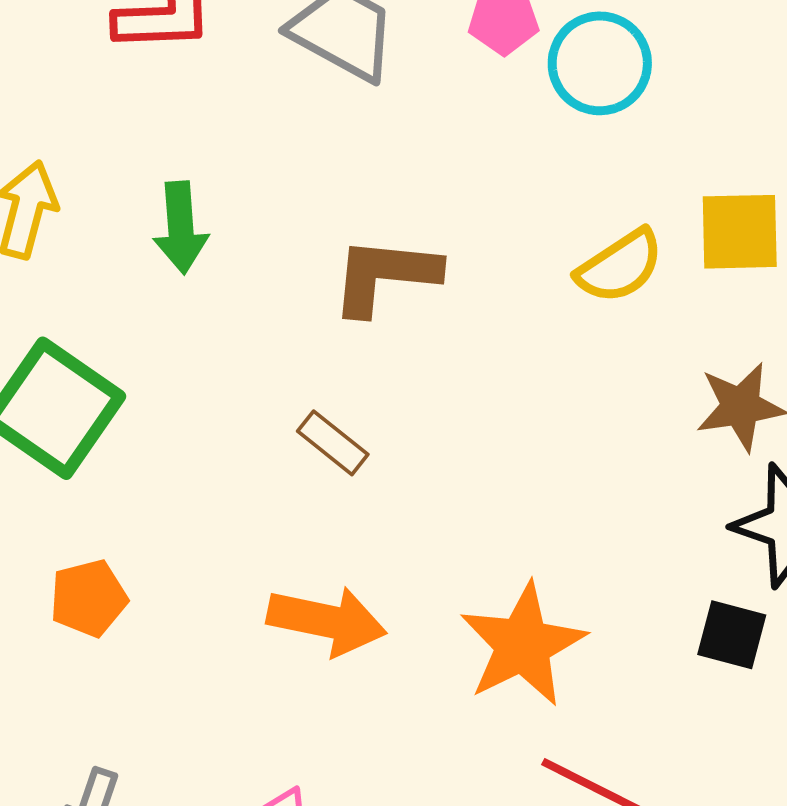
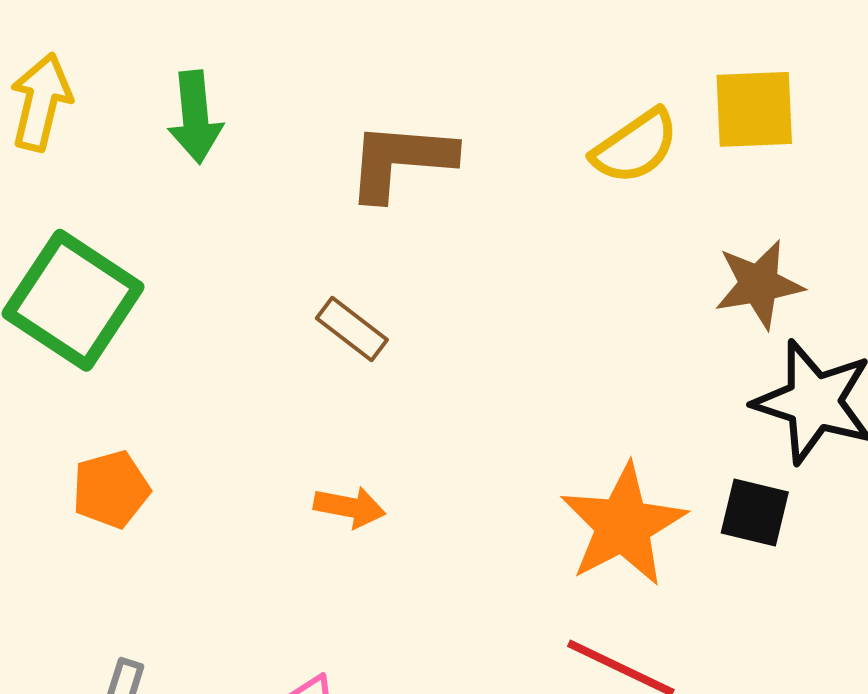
orange arrow: (327, 621) -> (350, 507), size x0.6
orange star: (523, 645) -> (623, 525), moved

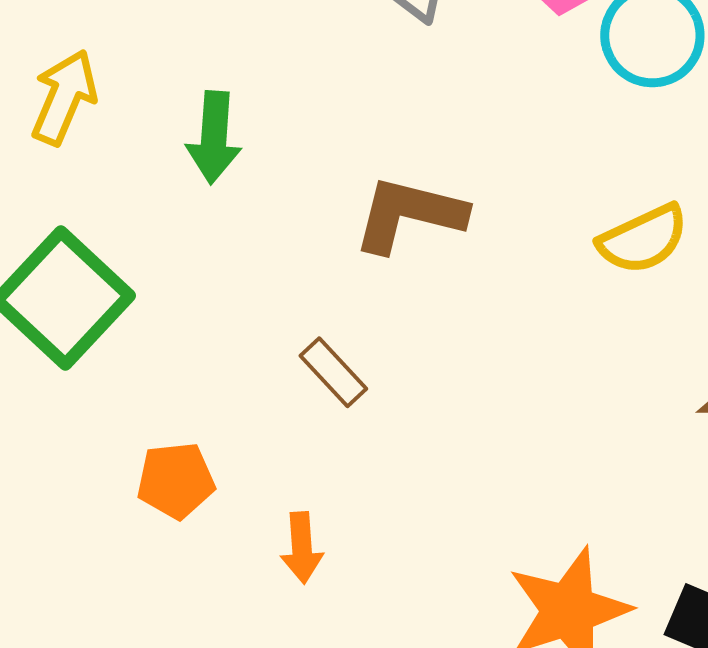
orange pentagon: (111, 489) -> (176, 480), moved
orange arrow: (350, 507) -> (302, 548), turned 66

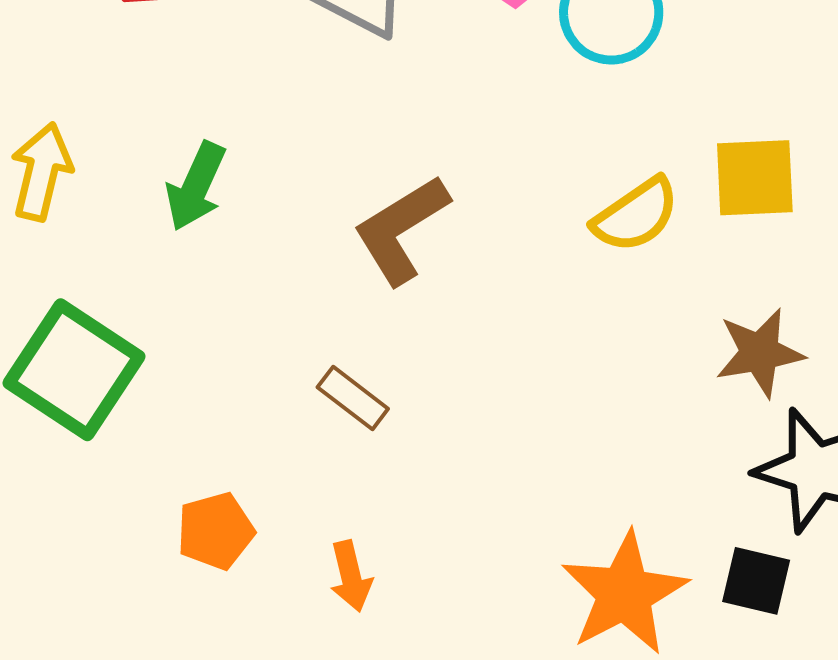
green arrow: (214, 137) -> (196, 186), turned 30
brown L-shape: (409, 214) -> (401, 230), turned -36

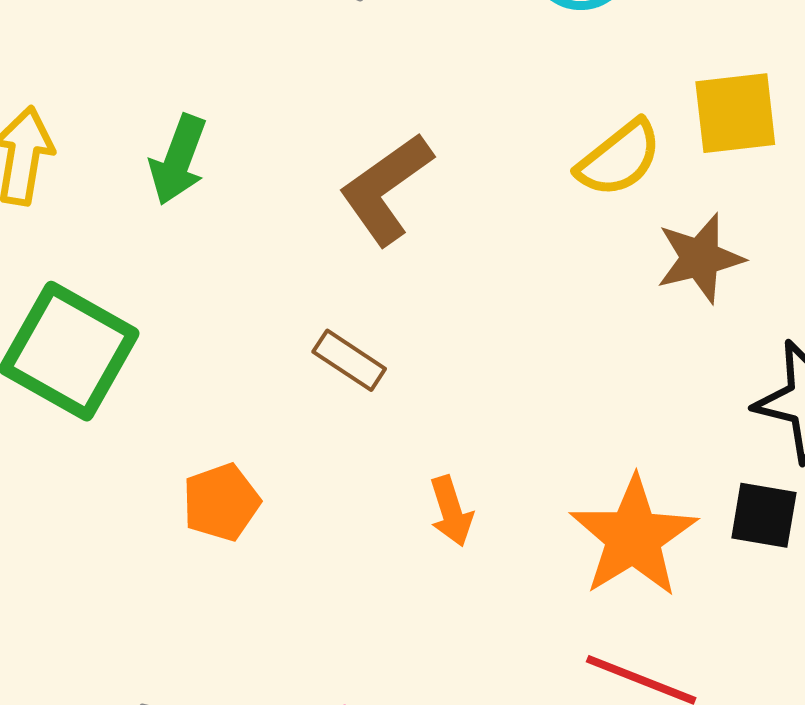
brown star: (760, 353) -> (700, 258), moved
orange arrow: (351, 576) -> (451, 511), moved

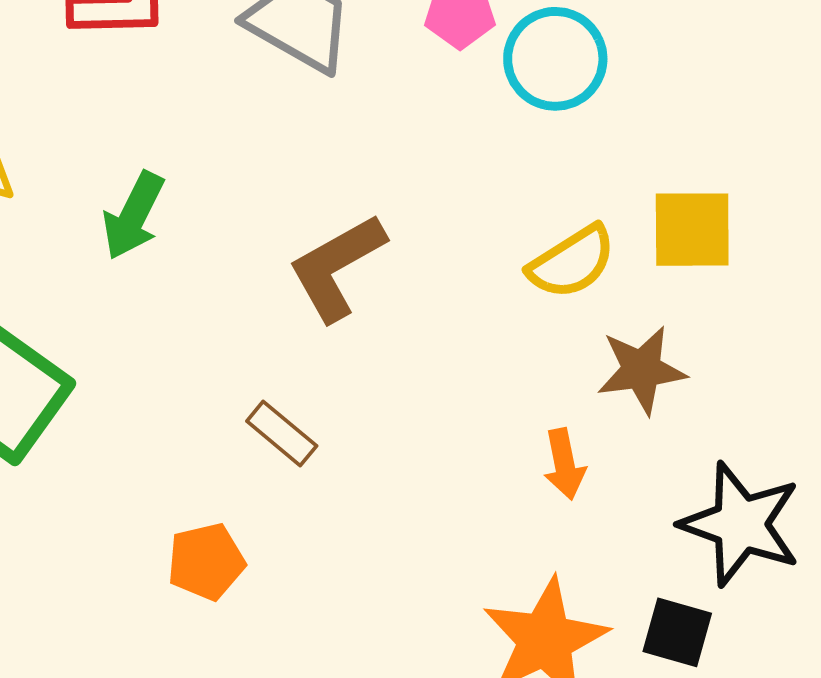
orange pentagon: (221, 502) -> (206, 562), moved
orange arrow: (451, 511) -> (564, 464), moved

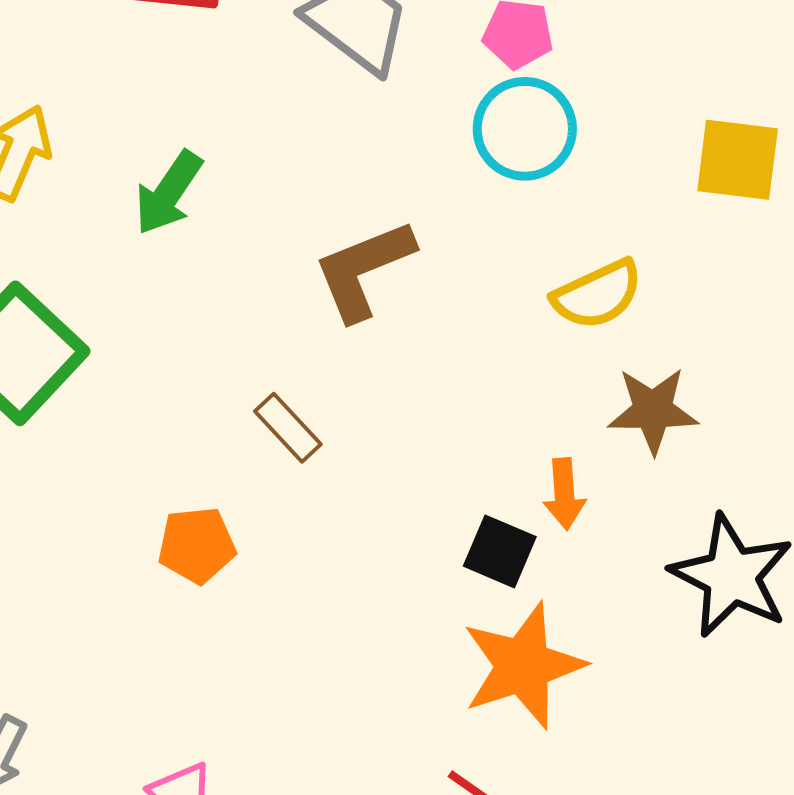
cyan circle: (555, 59) -> (525, 129), moved
yellow square: (692, 230) -> (738, 160), moved
black square: (677, 632) -> (500, 551), moved

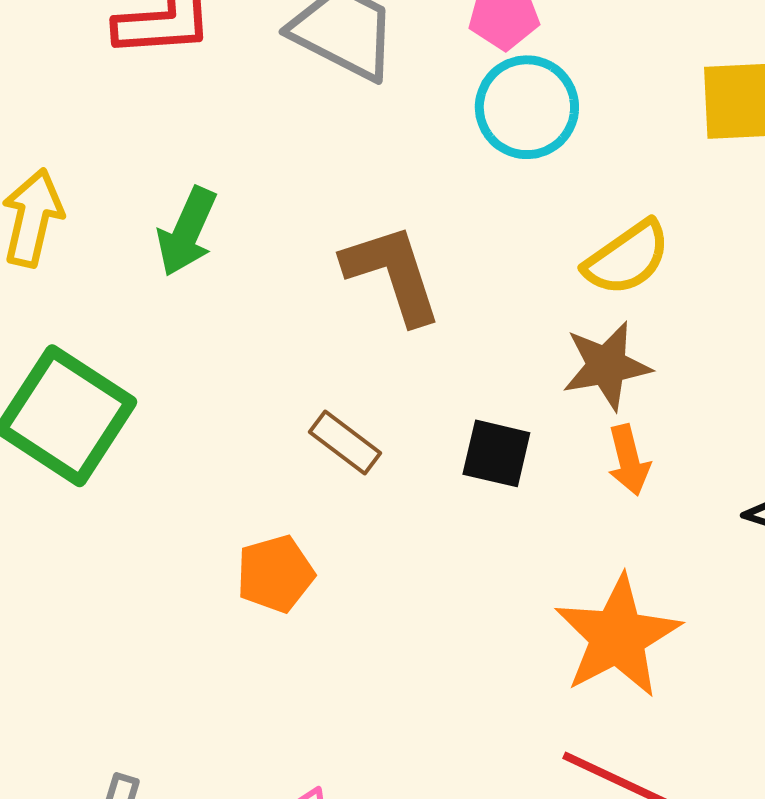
brown L-shape: (364, 270) -> (392, 274), turned 104
brown star: (653, 410) -> (607, 366), moved
black square: (500, 551) -> (496, 453), moved

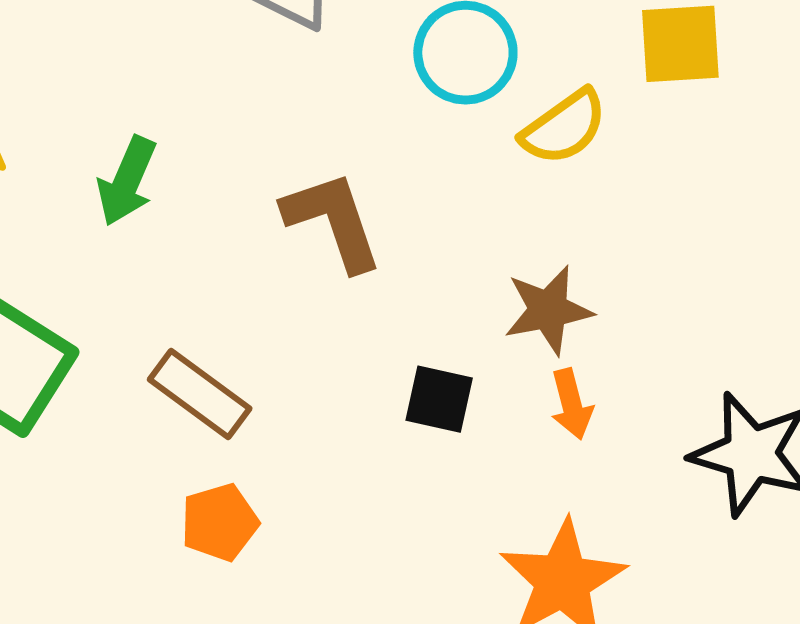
yellow semicircle: (627, 258) -> (564, 127), moved
brown rectangle: (345, 442) -> (200, 394), moved, size x1.4

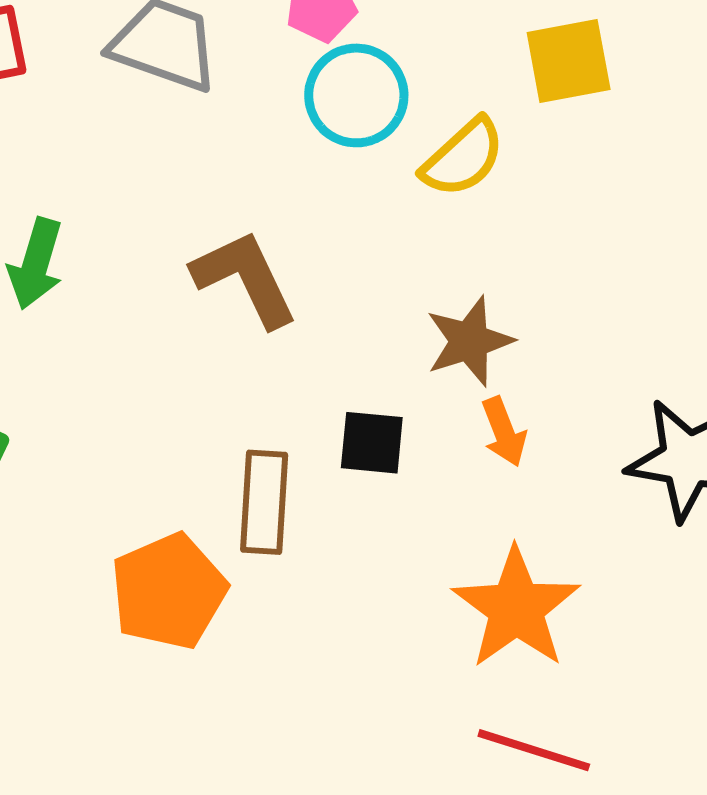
brown rectangle: (200, 394) -> (264, 502), moved, turned 64
orange pentagon: (220, 522) -> (169, 591), size x1.5

